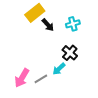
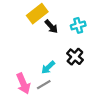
cyan arrow: (59, 69) -> (48, 67), moved
pink arrow: (22, 78) -> (23, 84), turned -54

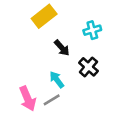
black arrow: (51, 27) -> (62, 48), moved
cyan arrow: (48, 67) -> (57, 80), turned 96

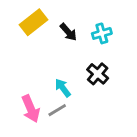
yellow rectangle: (44, 16) -> (33, 22), moved
black arrow: (62, 48) -> (68, 32), moved

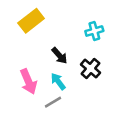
black arrow: (68, 32) -> (59, 56), moved
pink arrow: (31, 109) -> (28, 81), moved

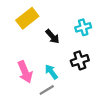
black arrow: (59, 56) -> (52, 36), moved
black cross: (90, 69) -> (80, 60), turned 30

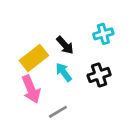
yellow rectangle: (27, 18) -> (34, 58), moved
cyan arrow: (51, 72) -> (64, 72), moved

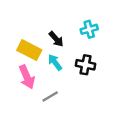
yellow rectangle: (34, 58) -> (29, 50), turned 65
black cross: (99, 75) -> (86, 65), turned 30

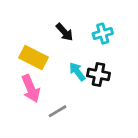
black arrow: (56, 39) -> (65, 32), moved
cyan arrow: (55, 62) -> (77, 72), moved

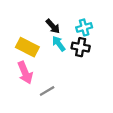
cyan arrow: (77, 72) -> (59, 44), moved
black cross: (98, 74) -> (81, 47), moved

